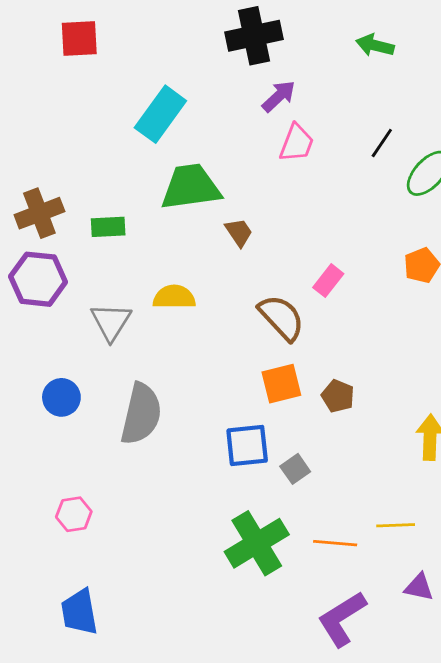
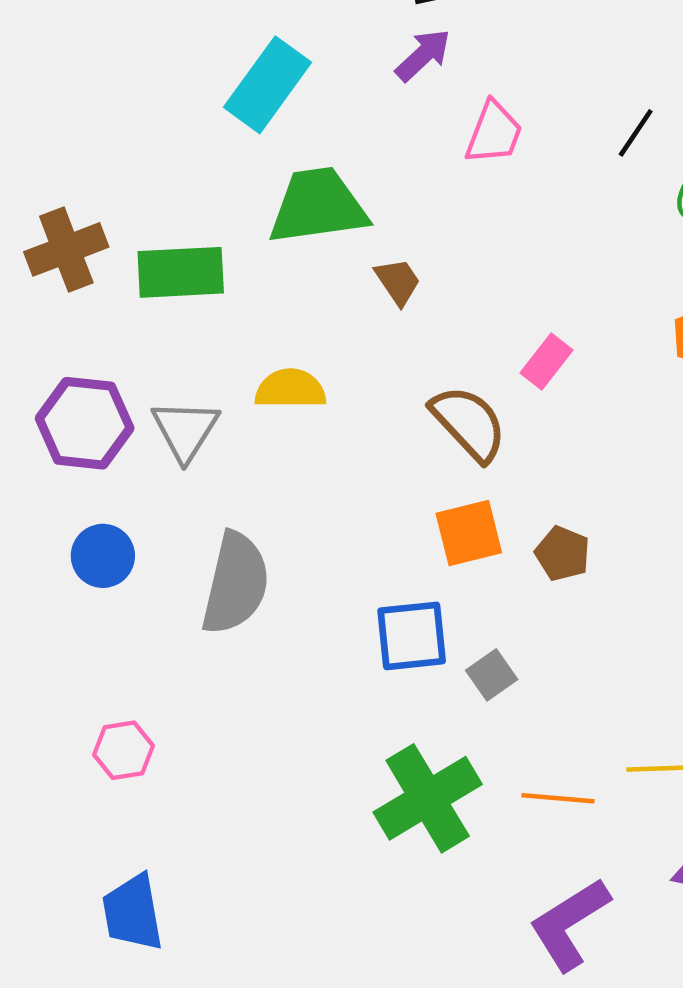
purple arrow: (279, 96) -> (423, 55), moved
green rectangle: (108, 227) -> (181, 272), size x1.5
purple hexagon: (38, 279) -> (85, 423), moved

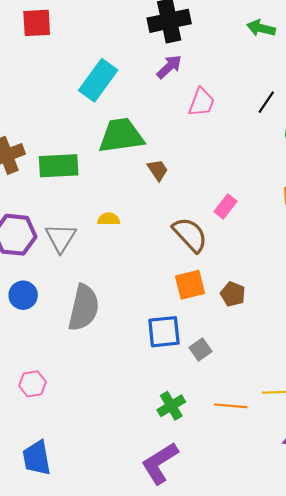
yellow semicircle: (290, 389) -> (109, 219), size x0.7
green cross: (428, 798) -> (171, 406), size x0.6
purple L-shape: (569, 924) -> (160, 463), moved

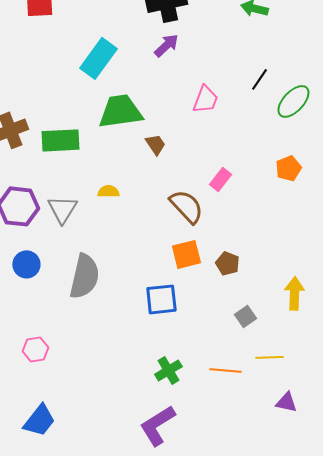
pink trapezoid: (202, 102) -> (205, 99), moved
gray square: (200, 349) -> (245, 316), moved
blue trapezoid: (37, 458) -> (39, 420), turned -132

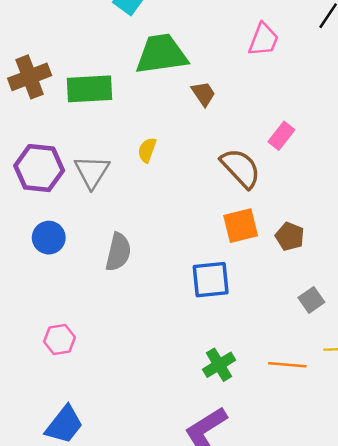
yellow semicircle: (108, 191) -> (147, 150), turned -70
gray semicircle: (84, 276) -> (118, 252), size x0.7

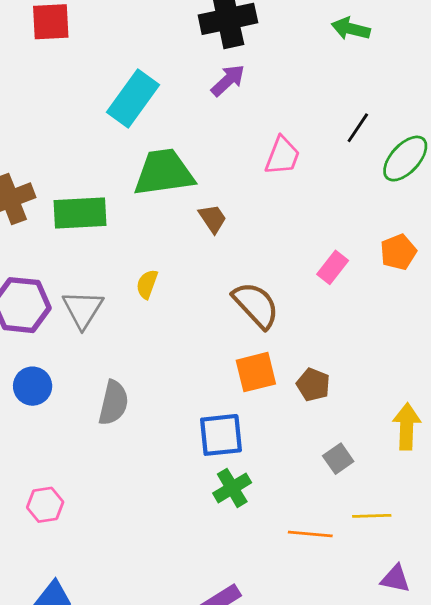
pink rectangle: (281, 136) -> (333, 267), moved
green cross: (219, 365) -> (232, 488), moved

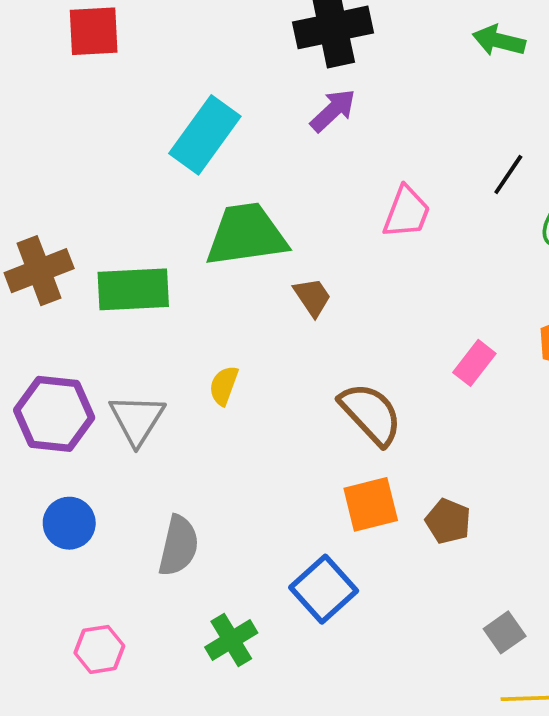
blue square: (221, 435) -> (324, 589), turned -36
gray square: (338, 459) -> (505, 632), moved
green cross: (232, 488) -> (231, 640), moved
pink hexagon: (45, 505) -> (99, 649), moved

